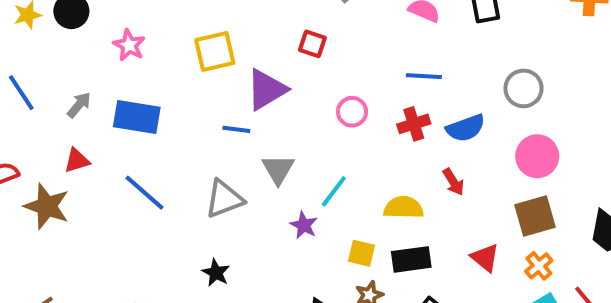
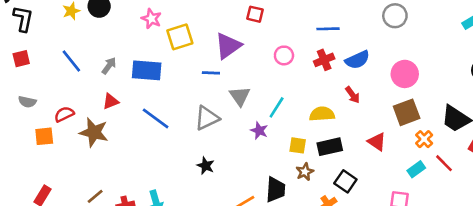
pink star: (129, 45) -> (151, 19), moved
yellow square: (215, 51) -> (180, 37), moved
gray circle: (523, 88) -> (395, 16), moved
orange cross: (539, 266) -> (424, 139), moved

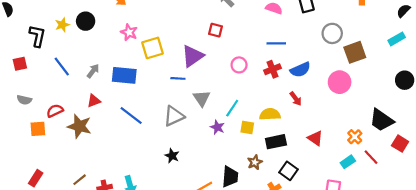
black L-shape: (23, 19) -> (37, 36), moved
brown square: (407, 112) -> (355, 52), moved
yellow square: (298, 145) -> (247, 127), moved

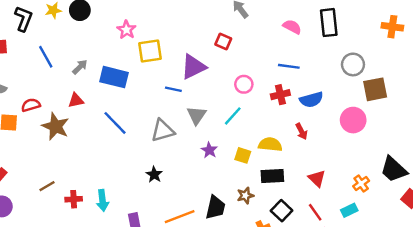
cyan line: (232, 108) -> (233, 116), moved
red line: (371, 157) -> (315, 212), moved

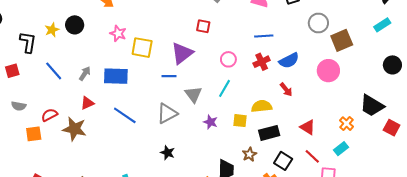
yellow square: (150, 51) -> (142, 48), turned 30

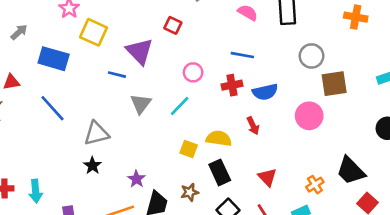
purple triangle: (182, 53) -> (140, 51), turned -50
gray arrow: (85, 74) -> (19, 32), moved
gray triangle: (167, 113) -> (96, 133), moved
purple star: (211, 122) -> (136, 179), moved
black rectangle: (269, 133) -> (220, 172), turned 66

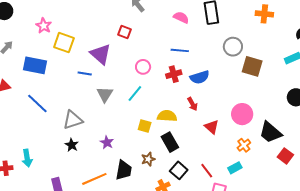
brown square: (334, 84) -> (252, 66), turned 30
pink circle: (309, 116) -> (242, 114), moved
red triangle: (267, 177) -> (212, 127), moved
purple star: (136, 179) -> (107, 142), moved
cyan arrow: (36, 191) -> (27, 158), moved

